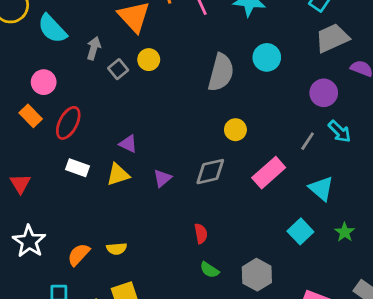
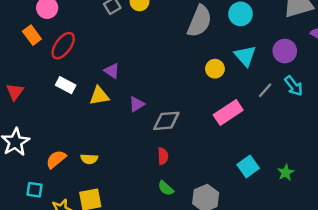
yellow circle: (235, 130) -> (215, 69), moved
gray diamond: (210, 172) -> (166, 121), moved
cyan triangle: (321, 188) -> (245, 56), moved

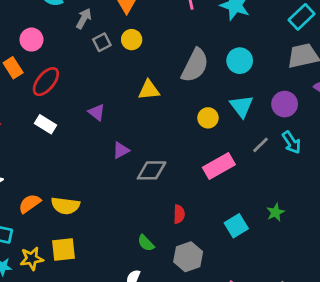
yellow triangle: (99, 96) -> (149, 90), moved
red semicircle: (163, 156) -> (179, 214), moved
yellow semicircle: (89, 159) -> (65, 206), size x1.5
green star: (286, 172) -> (275, 212), moved

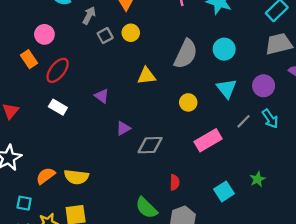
yellow circle: (208, 118) -> (188, 102), moved
green semicircle: (146, 243) -> (146, 208), size x1.5

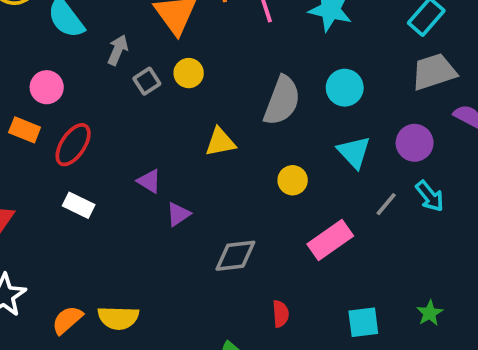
orange rectangle: (29, 59) -> (25, 130), turned -30
purple triangle: (123, 128) -> (178, 214), moved
green star: (258, 179) -> (430, 313), moved
cyan square: (224, 191) -> (363, 322), turned 30

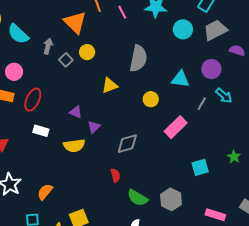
cyan circle: (345, 88) -> (183, 29), moved
cyan triangle: (354, 152) -> (180, 79), turned -30
red semicircle: (281, 314) -> (115, 175), moved
yellow semicircle: (118, 318) -> (74, 146), moved

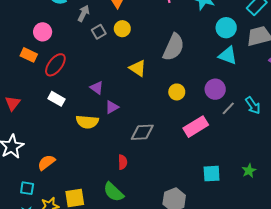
purple circle: (211, 69) -> (215, 89), moved
cyan triangle: (180, 79) -> (228, 55), moved
yellow triangle: (110, 85) -> (138, 68), turned 42
green semicircle: (138, 198) -> (114, 192), moved

